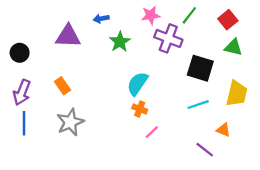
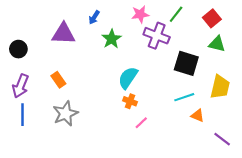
blue arrow: (101, 19) -> (94, 17), turned -48
orange triangle: (223, 130) -> (198, 116), moved
purple line: (205, 150) -> (222, 139), moved

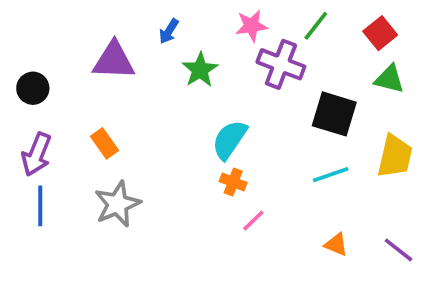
orange triangle: (198, 116) -> (336, 244), moved

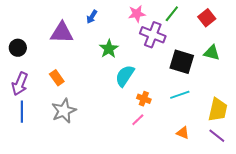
green star: (200, 70) -> (109, 49), moved
green triangle: (389, 79) -> (212, 53), moved
yellow trapezoid: (395, 156) -> (218, 110), moved
orange cross: (233, 182) -> (144, 99), moved

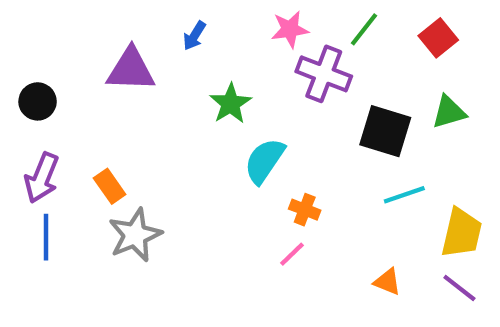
green triangle: (212, 53) -> (449, 112), turned -30
orange rectangle: (57, 78) -> (110, 186), moved
cyan line: (180, 95) -> (404, 195), moved

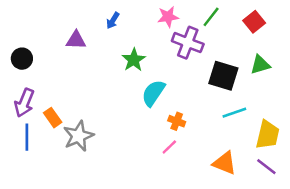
purple triangle: (131, 70) -> (76, 40), size x0.7
orange rectangle: (110, 186) -> (53, 118), moved
orange triangle: (387, 282) -> (225, 163), size x1.5

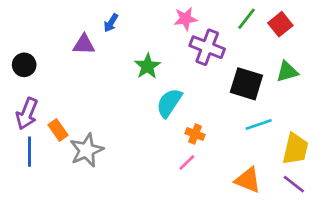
green line: (211, 17) -> (246, 19), moved
blue arrow: (113, 20) -> (111, 23), moved

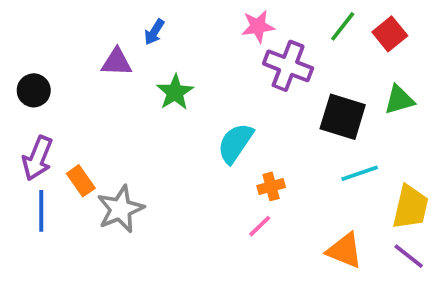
green star: (148, 66) -> (175, 92), moved
orange cross: (195, 134) -> (271, 186), turned -36

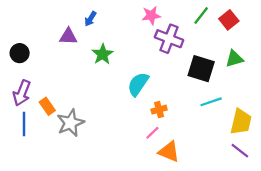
orange triangle: (345, 251) -> (169, 152), moved

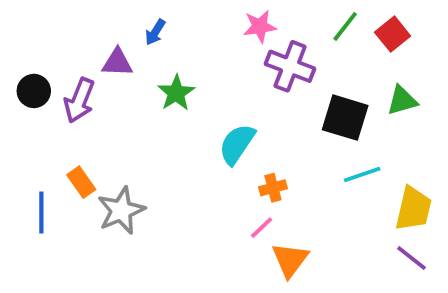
purple arrow: (22, 93) -> (79, 100), moved
orange triangle: (169, 152) -> (290, 260), turned 45

